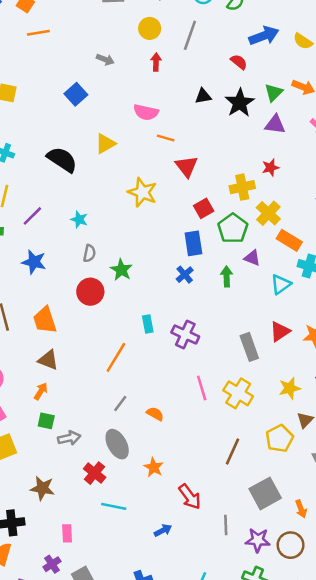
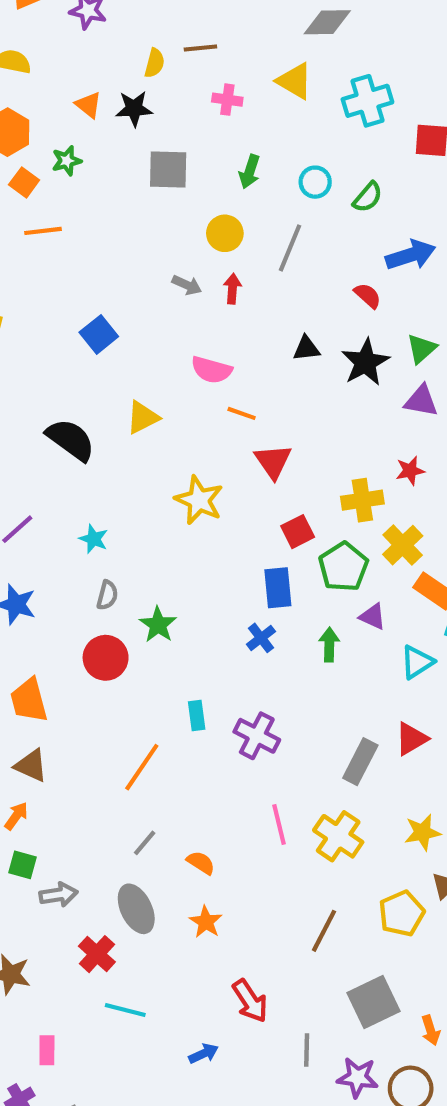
gray arrow: (105, 60) -> (187, 285), moved
gray rectangle: (249, 347) -> (360, 762), turned 44
orange star: (154, 467) -> (206, 922), moved

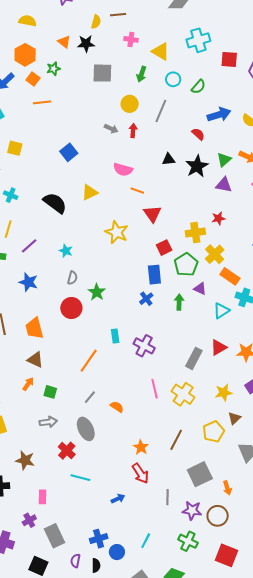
yellow triangle: (295, 81) -> (161, 51), moved
green square: (22, 865) -> (50, 392), moved
orange star: (206, 922) -> (141, 447), moved

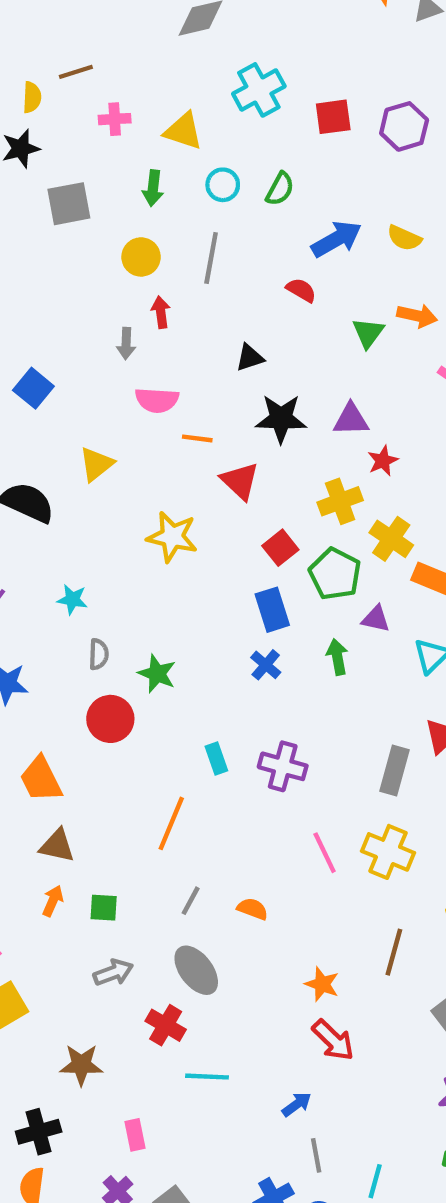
gray arrow: (111, 129) -> (126, 344), moved, turned 80
black star: (197, 166) -> (281, 419), moved, turned -30
purple triangle: (224, 185) -> (351, 420), moved
gray line: (168, 497) -> (316, 1155), moved

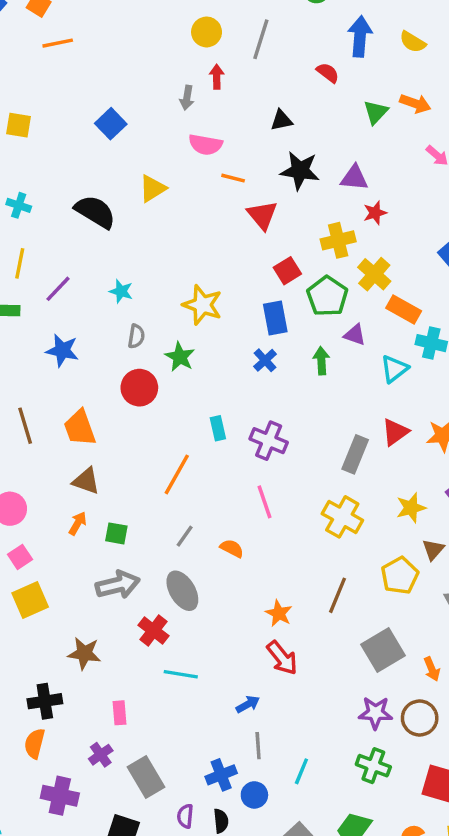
blue arrow: (336, 239) -> (360, 36), turned -63
yellow star: (172, 537) -> (202, 305), moved
pink line: (325, 853) -> (264, 502), moved
gray arrow: (113, 973) -> (118, 585), size x1.4

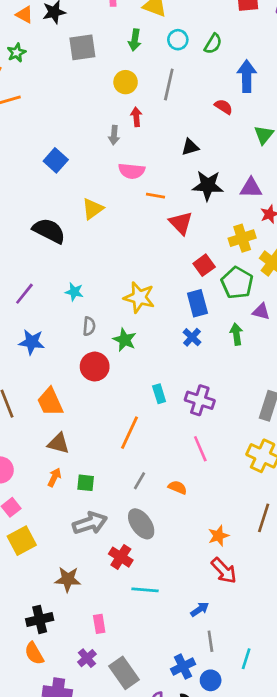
orange star: (279, 613) -> (218, 536), turned 30
orange semicircle: (35, 743) -> (34, 653), turned -40

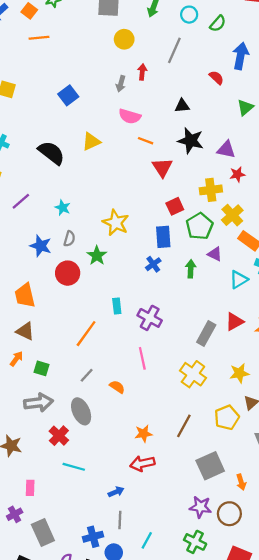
yellow circle: (126, 82) -> (124, 39), moved
blue star: (32, 342) -> (41, 246), moved
red arrow: (224, 571) -> (142, 463), turned 110

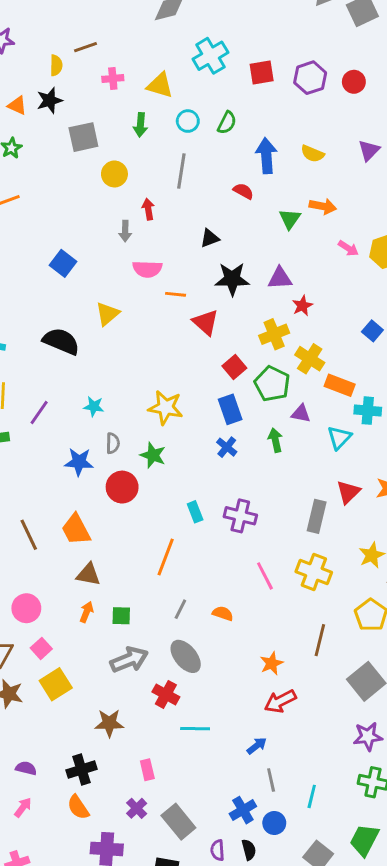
pink line: (142, 358) -> (265, 576), moved

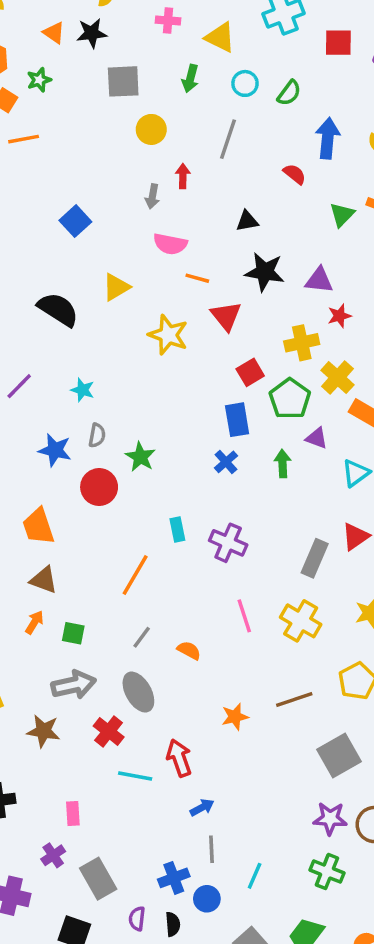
yellow star: (166, 407) -> (168, 335), moved
brown line: (320, 640) -> (294, 700), turned 48
red arrow: (280, 701) -> (179, 758), moved, turned 88
brown star: (109, 723) -> (43, 731), moved

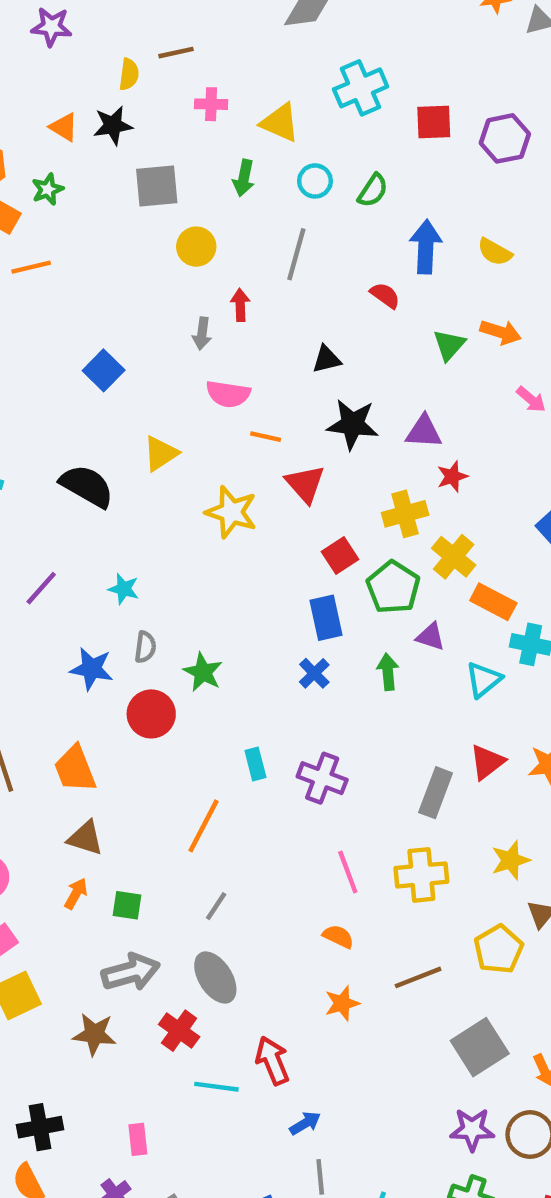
yellow cross: (301, 621) -> (421, 875), turned -33
orange semicircle: (189, 650) -> (338, 936), moved

